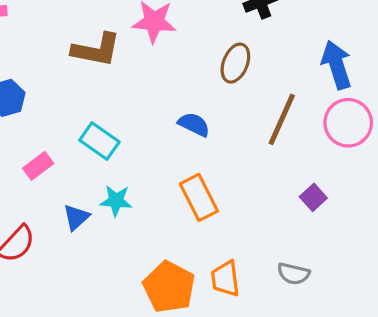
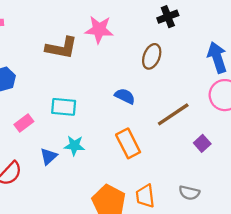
brown line: (282, 119) -> (173, 114), moved, turned 32
cyan rectangle: (99, 141) -> (64, 107), turned -30

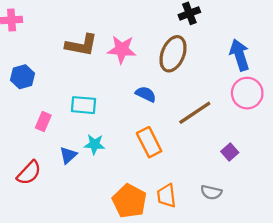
pink star: (99, 30) -> (122, 49), moved
brown ellipse: (152, 56) -> (173, 54), size x1.4
pink rectangle: (24, 123) -> (43, 121), turned -30
purple square: (202, 143) -> (230, 152), moved

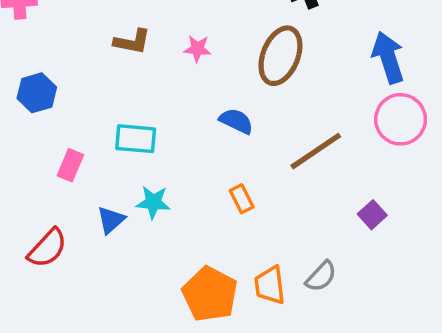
brown L-shape: (81, 45) -> (132, 42), size x0.7
pink star: (122, 49) -> (197, 49), size x0.6
orange rectangle: (149, 142) -> (242, 199), size x0.6
gray semicircle: (211, 192) -> (321, 276), moved, turned -60

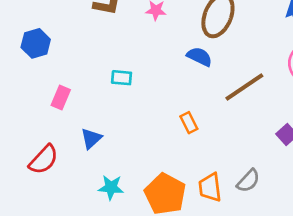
blue semicircle: (236, 121) -> (199, 57), moved
cyan rectangle: (136, 139) -> (122, 78), moved, size x0.7
cyan star: (153, 202) -> (111, 187), moved

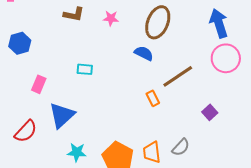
orange rectangle: (189, 123) -> (153, 98), moved
blue triangle: (91, 138) -> (62, 115), size x1.6

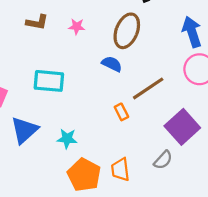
cyan rectangle: (85, 69) -> (49, 81), size x1.8
purple square: (210, 112) -> (182, 127), size x2.0
gray semicircle: (181, 147) -> (163, 160), moved
cyan star: (77, 152) -> (67, 139), moved

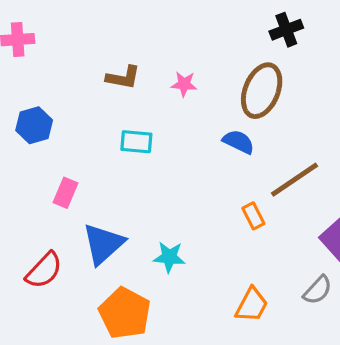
cyan rectangle: (49, 81) -> (136, 142), moved, size x0.7
orange trapezoid: (120, 170) -> (252, 305), turned -145
orange pentagon: (84, 175) -> (125, 313), moved

